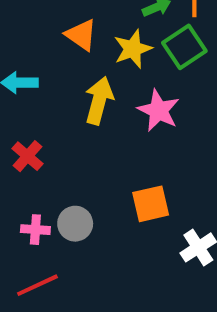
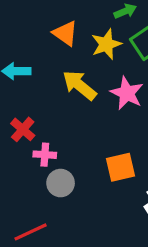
yellow arrow: (99, 101) -> (79, 85), turned -66
pink cross: (35, 230) -> (45, 155), moved

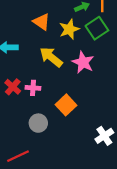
pink cross: (45, 155) -> (33, 88), moved
orange square: (120, 167) -> (66, 105), moved, turned -30

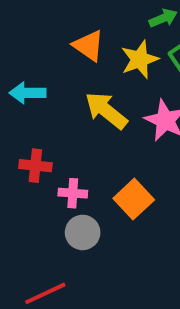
red cross: (13, 87) -> (35, 166), turned -35
pink cross: (33, 88) -> (73, 193), moved

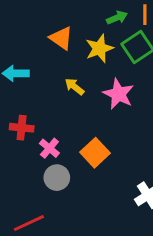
yellow arrow: (106, 111) -> (74, 87), size x0.6
pink cross: (73, 193) -> (49, 148), turned 36

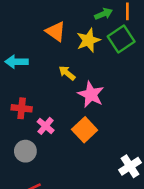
pink star: (118, 94) -> (91, 94), moved
gray circle: (57, 178) -> (25, 151), moved

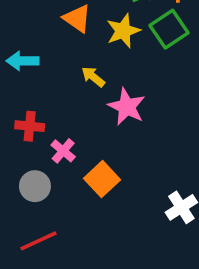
orange square: (85, 130) -> (102, 179), moved

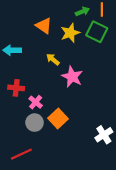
green square: (169, 29) -> (97, 32), turned -30
gray circle: (35, 186) -> (35, 123), moved

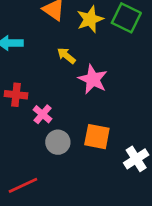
orange square: (58, 118) -> (97, 137), moved, turned -36
gray circle: (35, 123) -> (58, 142), moved

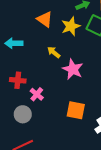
gray circle: (58, 142) -> (23, 114), moved

